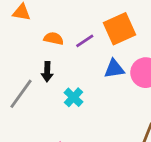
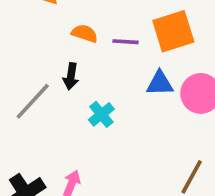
purple line: (85, 41) -> (125, 42), turned 30

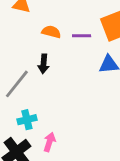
cyan cross: (101, 114) -> (27, 120), moved, turned 30

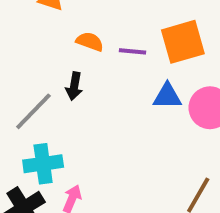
cyan cross: (27, 120) -> (43, 164), size x1.4

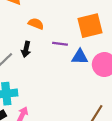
purple line: (132, 51) -> (60, 44), moved

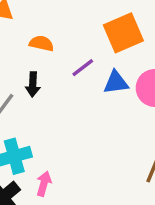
purple line: (60, 44) -> (83, 68), turned -35

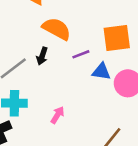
orange semicircle: (41, 43) -> (57, 29), size x1.6
pink arrow: (44, 184) -> (58, 115), moved

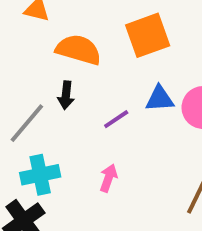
orange square: (117, 38) -> (148, 35), moved
purple line: (81, 54) -> (116, 119), moved

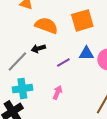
black arrow: (66, 95) -> (38, 48), turned 64

